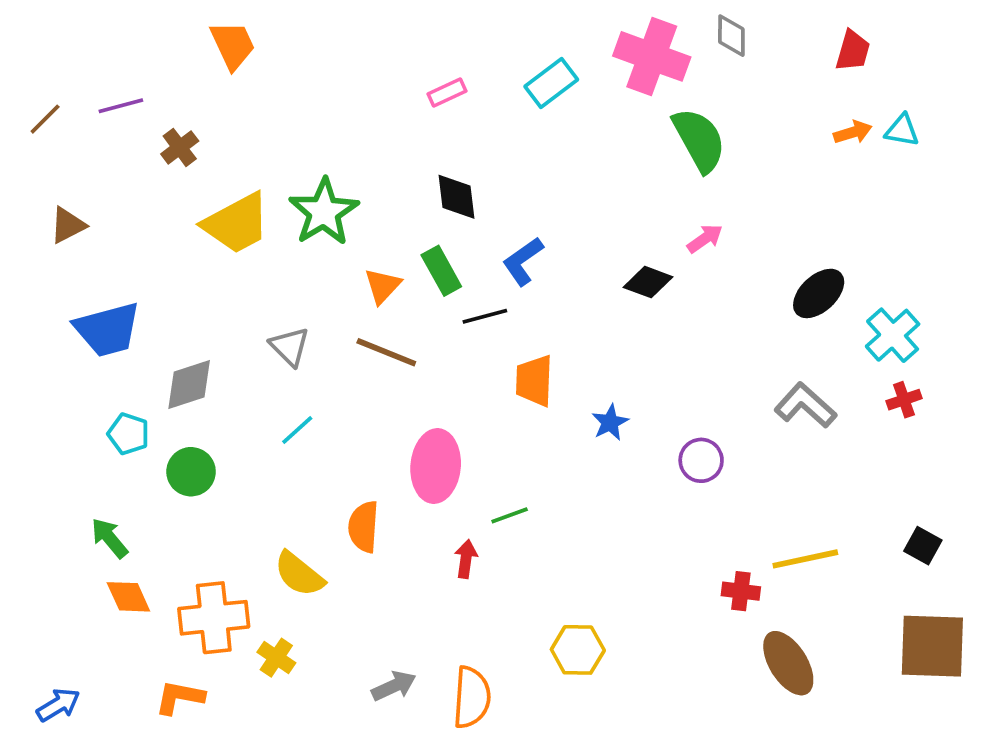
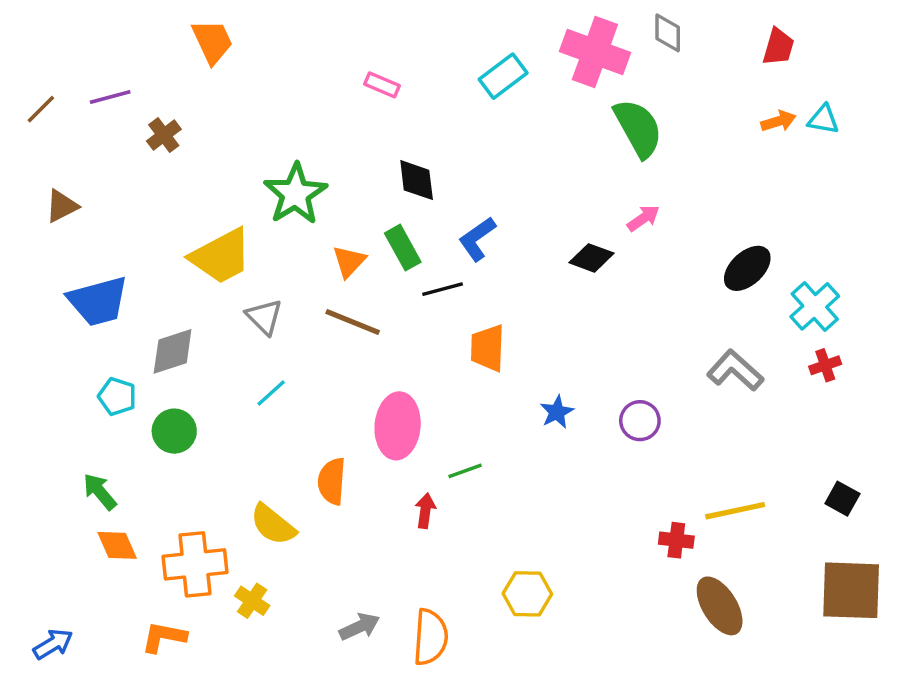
pink rectangle: (447, 92) -> (382, 85), moved, turned 48
yellow trapezoid: (237, 223) -> (221, 256), moved
blue star: (610, 422) -> (557, 412), moved

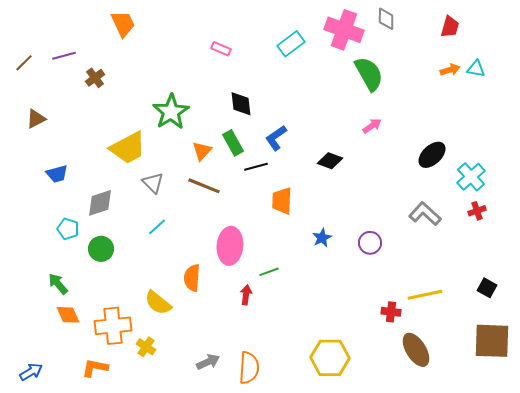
black diamond: (591, 258) -> (330, 161), moved
blue trapezoid: (98, 301) -> (57, 174), size x0.6
yellow hexagon: (527, 594) -> (330, 358), moved, size x1.4

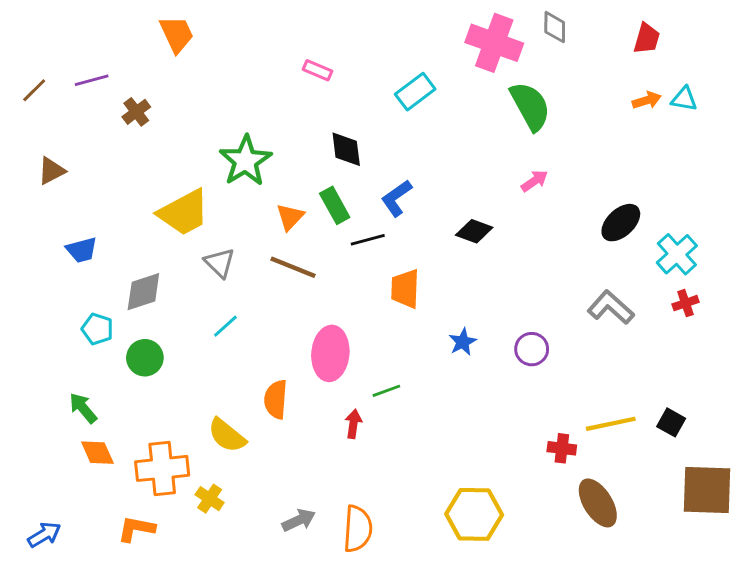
cyan rectangle: (291, 44) -> (415, 92), moved
black square: (487, 288) -> (671, 422), moved

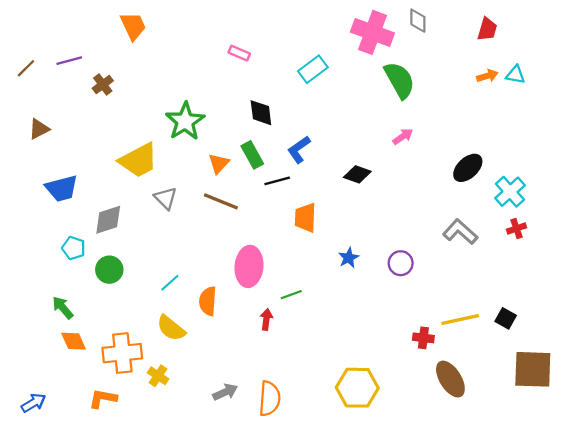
blue trapezoid: (82, 250) -> (62, 188), size x1.4
cyan line: (225, 326) -> (170, 283), moved

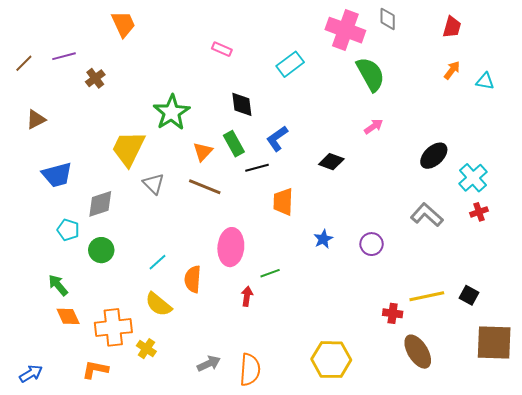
cyan triangle: (515, 75) -> (485, 81), moved
orange arrow: (487, 76) -> (452, 70), turned -36
yellow trapezoid: (139, 160) -> (128, 149), turned 144

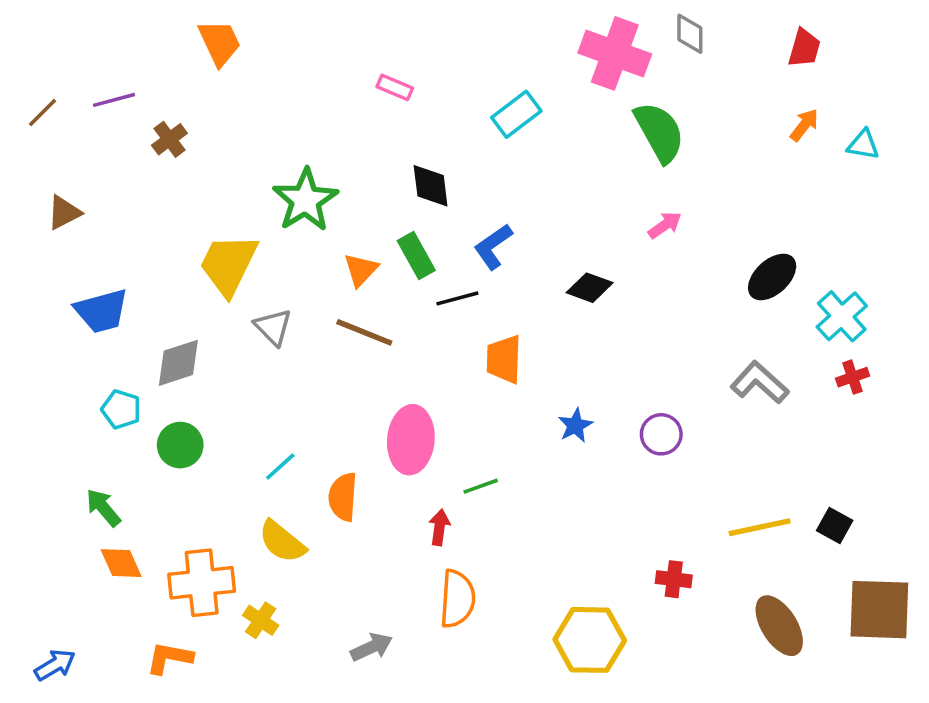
red cross: (393, 313) -> (674, 579), moved
brown ellipse: (418, 352) -> (779, 626), moved
orange semicircle: (250, 370) -> (457, 599), moved

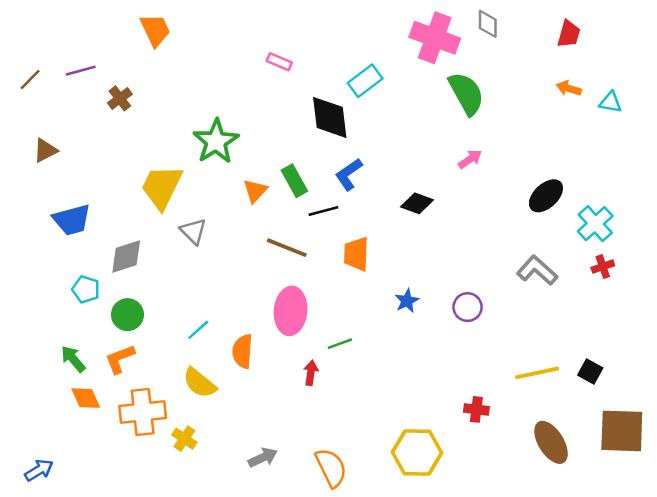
orange arrow: (804, 125) -> (569, 88), turned -110
black diamond: (431, 186) -> (330, 117), moved, size x1.4
brown line: (364, 332) -> (287, 248), moved
orange semicircle: (457, 599) -> (331, 468), moved, turned -30
orange L-shape: (169, 658) -> (120, 359), moved, turned -32

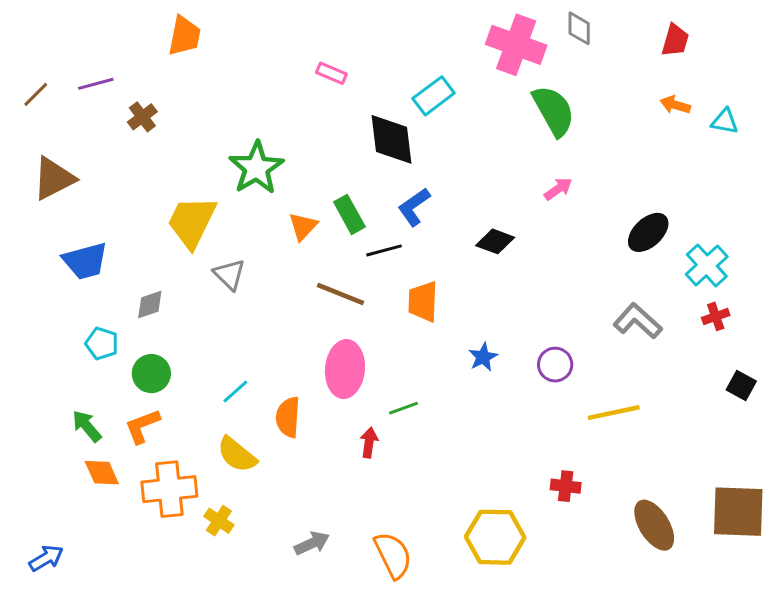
orange trapezoid: (155, 30) -> (184, 36), turned 36
brown triangle: (45, 150) -> (54, 178), size x1.5
gray diamond: (126, 256) -> (150, 304), size x0.7
black square: (590, 372) -> (741, 386), moved
yellow line: (537, 373) -> (614, 413), moved

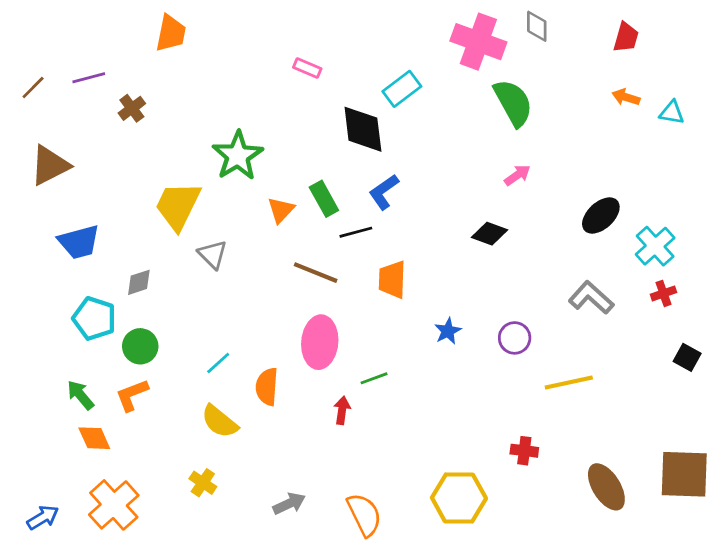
black diamond: (495, 241) -> (490, 234), moved
cyan pentagon: (102, 344) -> (94, 318), size x1.4
orange cross: (169, 489) -> (114, 505), moved, turned -36

